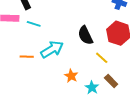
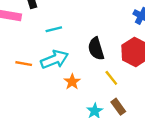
cyan line: (34, 24) -> (54, 29), moved, turned -40
orange star: (71, 76) -> (72, 82), moved

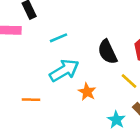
orange line: (24, 64) -> (31, 100), moved

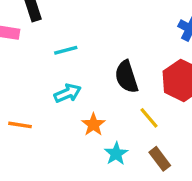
cyan arrow: (64, 70) -> (68, 93), size x0.7
cyan star: (116, 120) -> (116, 154), moved

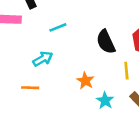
cyan arrow: (68, 93) -> (43, 59), moved
yellow line: (149, 118) -> (126, 71), turned 42

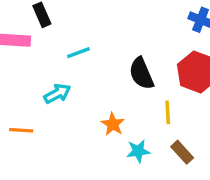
orange line: (30, 88) -> (21, 130), moved
cyan star: (105, 101) -> (138, 151), turned 30

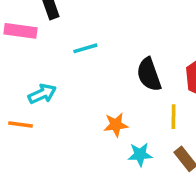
cyan arrow: (57, 94) -> (42, 94), moved
orange star: (113, 124) -> (116, 125), turned 30

